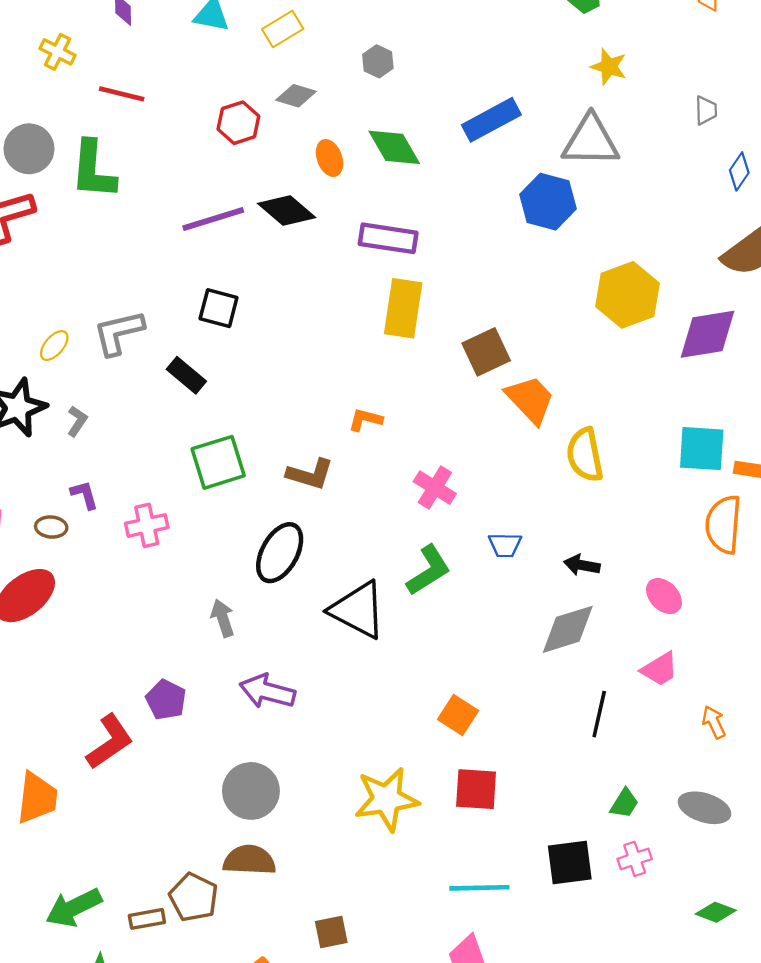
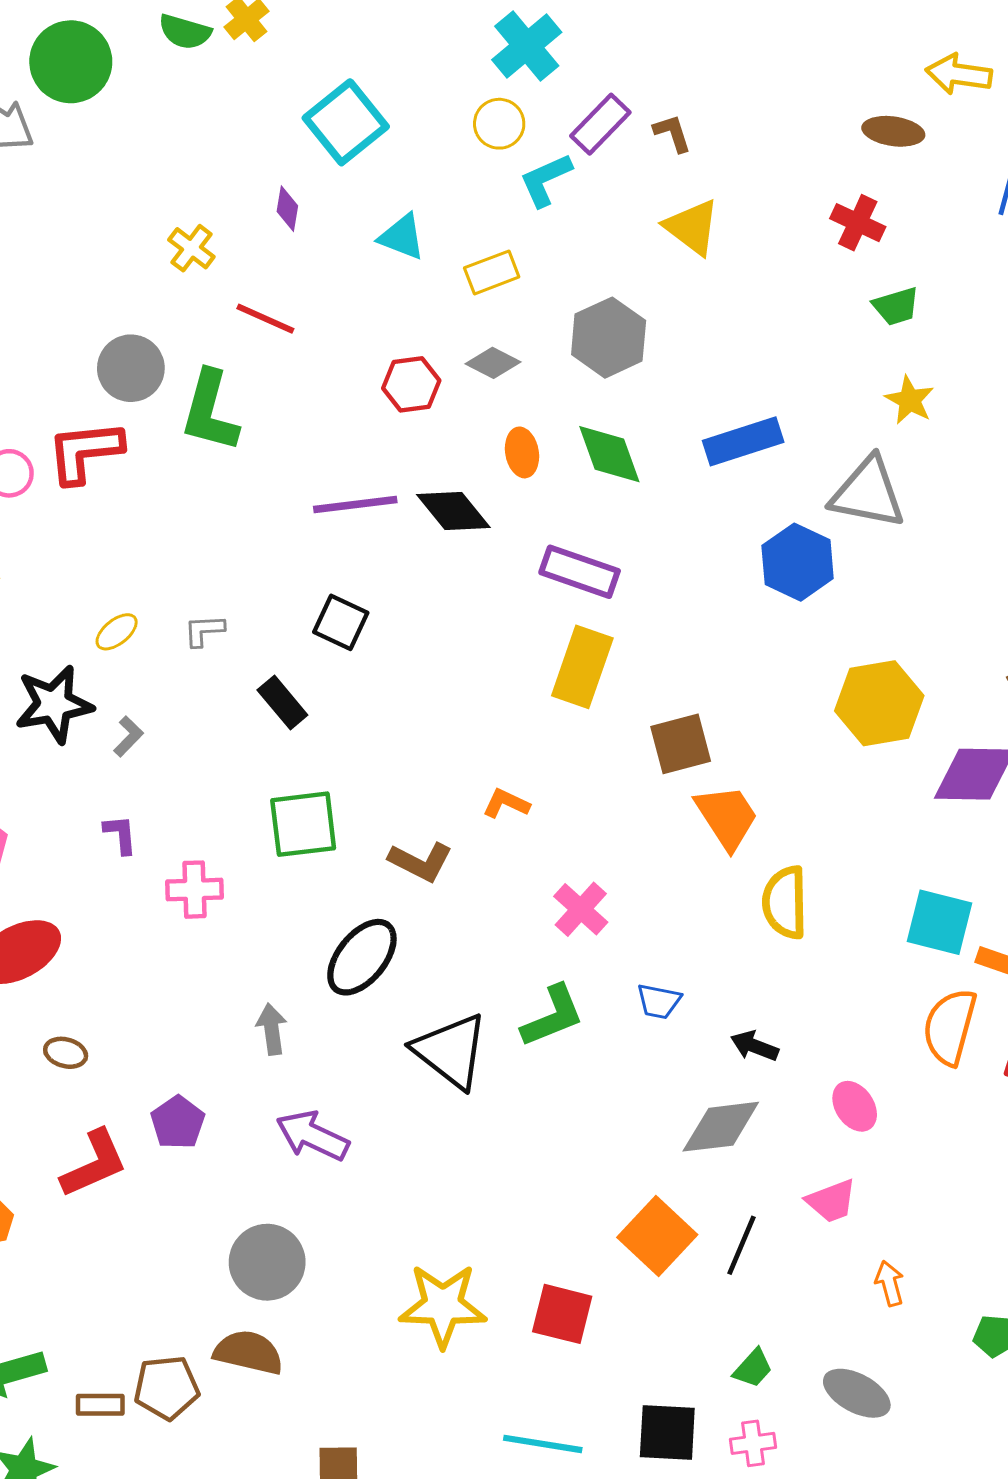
gray hexagon: (378, 61) -> (609, 338), size x1.8
gray L-shape: (119, 333) -> (204, 630), size x0.6
brown ellipse: (51, 527) -> (66, 1053), moved
orange square: (458, 715) -> (657, 1236), moved, size x1.4
brown pentagon: (194, 897) -> (167, 1388), turned 30

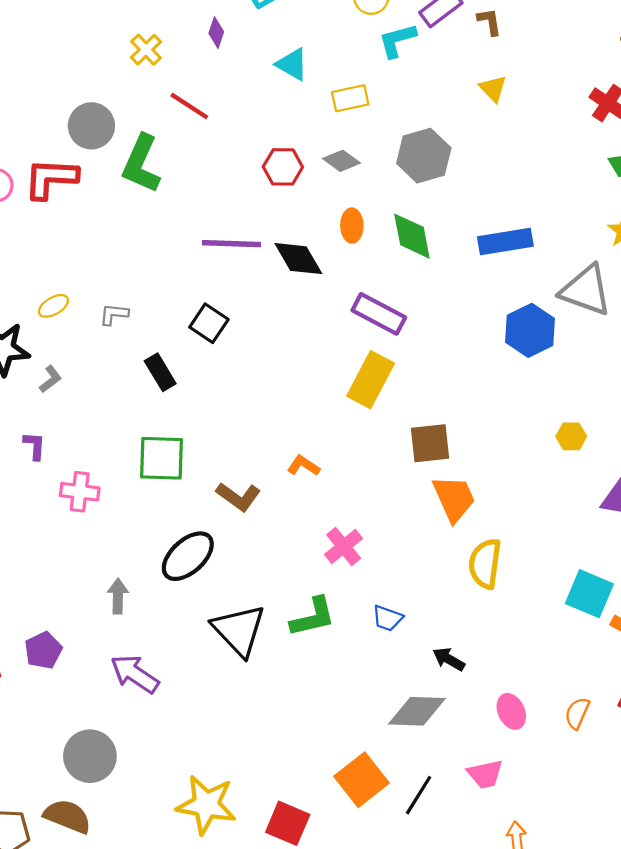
yellow triangle: (692, 227) -> (493, 88), size x0.7
yellow hexagon: (879, 703) -> (571, 436), size x0.5
orange semicircle: (950, 1027) -> (577, 713), moved, size x0.6

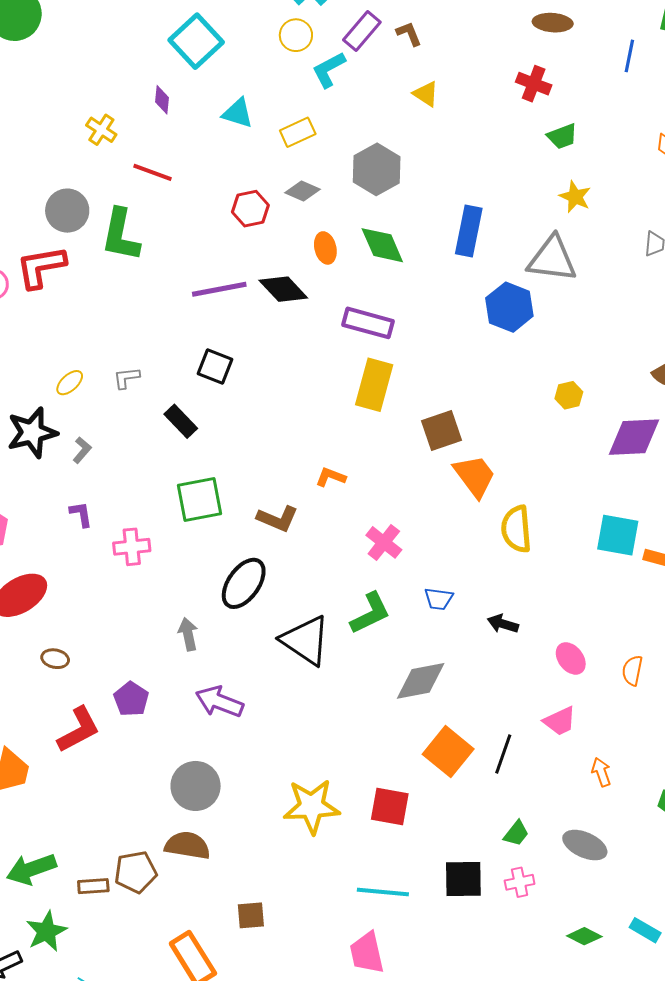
blue rectangle: (505, 242) -> (469, 231), turned -57
gray diamond: (417, 711) -> (421, 681), moved
orange semicircle: (577, 713) -> (632, 670), moved

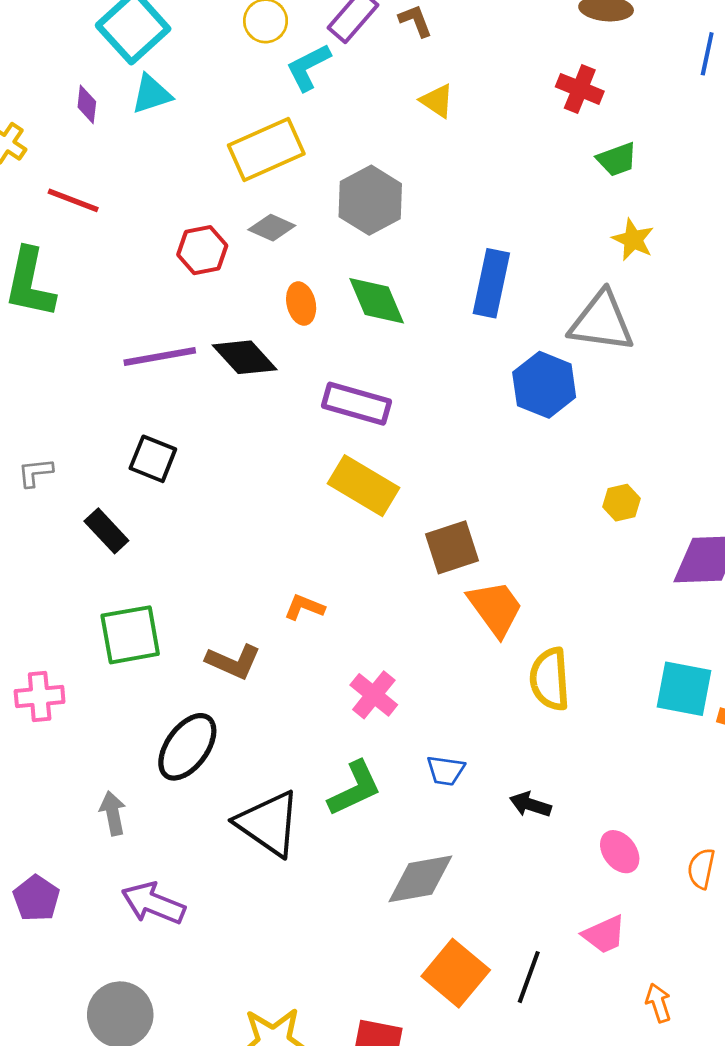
cyan triangle: (238, 113) -> (151, 94), moved, turned -36
yellow rectangle: (298, 132) -> (266, 150), size x1.6
yellow rectangle: (374, 385) -> (363, 486), turned -75

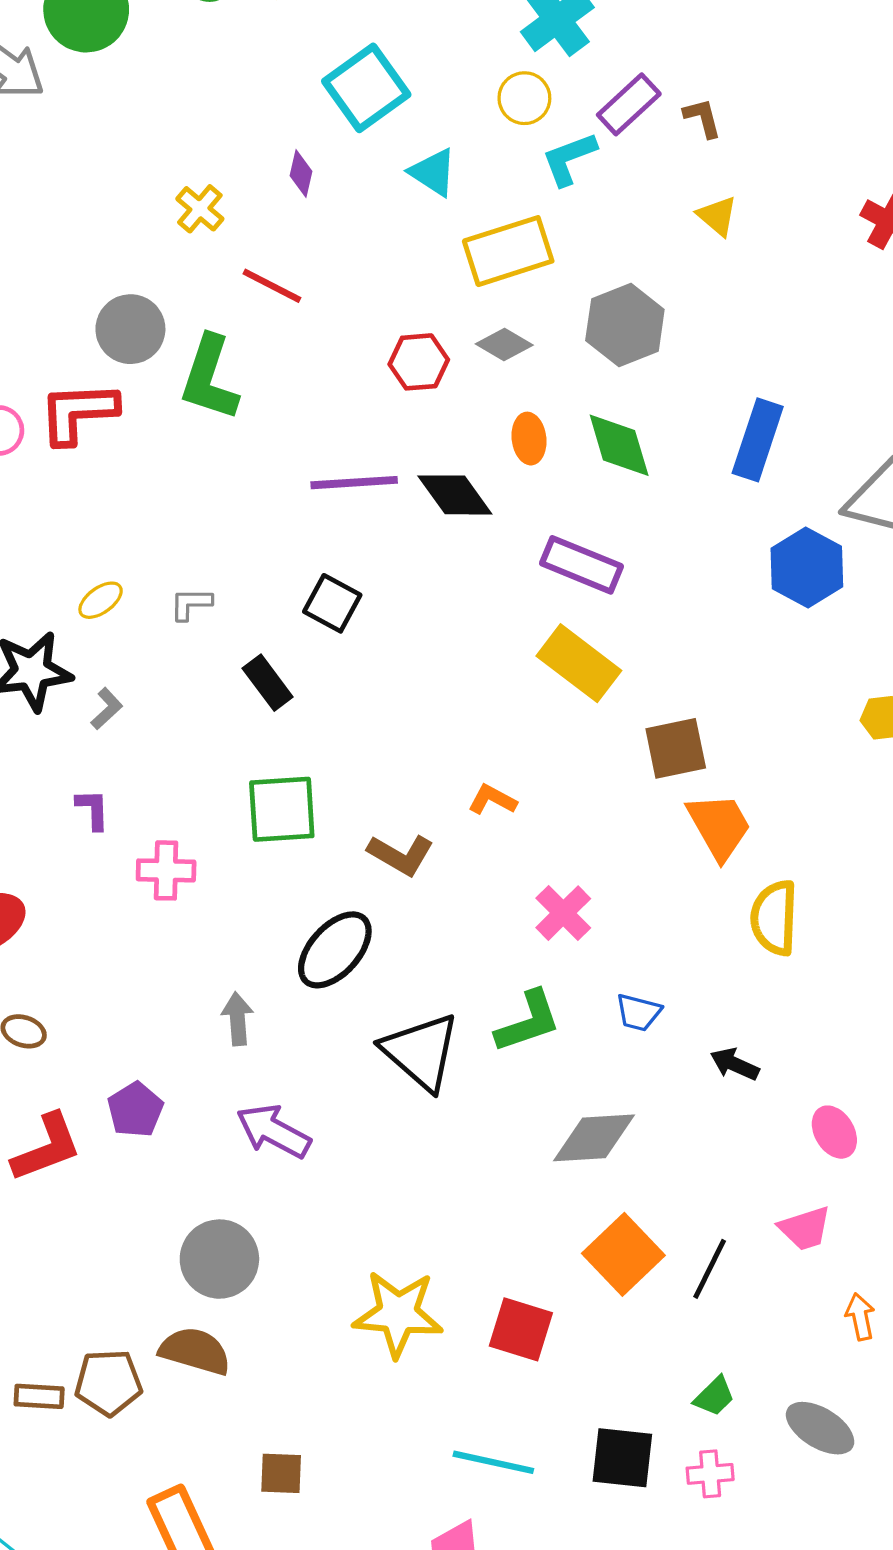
cyan triangle: (151, 94) -> (433, 172), moved, turned 45

